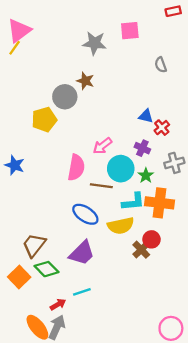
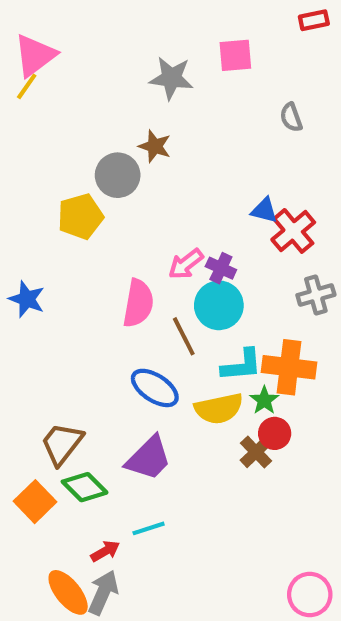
red cross: (162, 128) -> (293, 231), size x1.5
purple cross: (142, 148) -> (221, 268), moved
green star: (146, 175) -> (264, 400), moved
brown line: (101, 186) -> (184, 336), turned 55

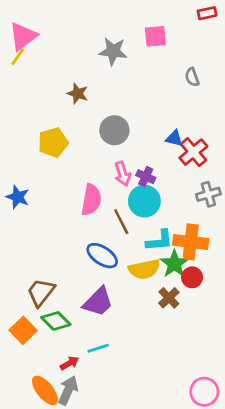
brown star: (155, 146) -> (78, 93), moved
gray circle: (118, 175) -> (114, 130), moved
pink arrow: (186, 264) -> (123, 174), turned -70
green star: (264, 400) -> (174, 264), size x1.5
red circle: (275, 433) -> (192, 277), moved

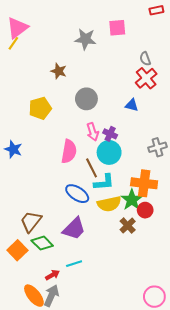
red cross: (193, 152) -> (146, 78), moved
cyan L-shape: (159, 241) -> (104, 182), moved

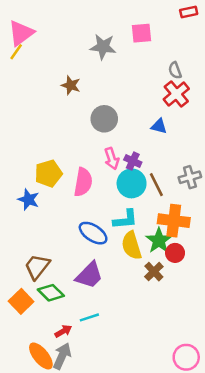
yellow pentagon: (40, 108) -> (48, 173), moved
blue star: (13, 149) -> (28, 200), moved
brown line: (92, 168) -> (156, 185), moved
yellow semicircle: (109, 204) -> (132, 245), turned 85

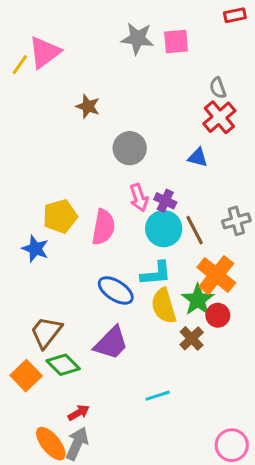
pink triangle: (21, 33) -> (45, 52), moved
gray star: (103, 47) -> (137, 38), moved
orange cross: (174, 221) -> (216, 275), turned 32
cyan line: (89, 317) -> (158, 396), moved

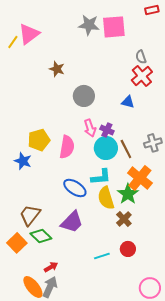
pink square: (176, 41) -> (114, 27), size x1.4
red circle: (218, 315) -> (128, 249), moved

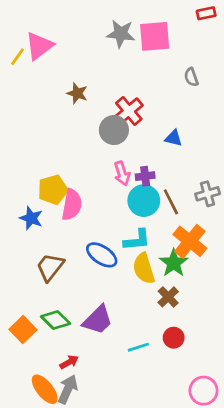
red cross: (142, 76) -> (129, 111), moved
purple cross: (107, 130) -> (145, 176), turned -32
pink semicircle: (67, 147) -> (72, 205), moved
brown trapezoid: (30, 215) -> (50, 267), moved
purple trapezoid: (72, 222) -> (98, 320), moved

